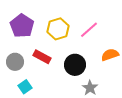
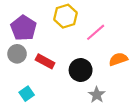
yellow hexagon: (58, 29) -> (66, 16), moved
gray circle: (15, 62) -> (17, 54), moved

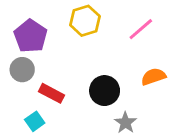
pink line: (96, 32) -> (141, 29), moved
red rectangle: (45, 61) -> (51, 93), moved

